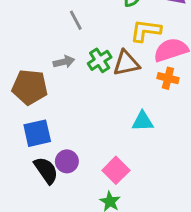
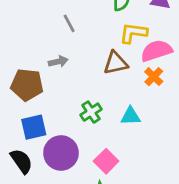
green cross: (100, 60) -> (91, 112), moved
orange cross: (168, 78) -> (154, 77), turned 30
purple circle: (67, 161) -> (61, 153), size x1.6
black semicircle: (46, 170) -> (21, 161), moved

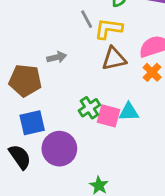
gray line: (69, 23) -> (87, 19), moved
yellow L-shape: (133, 33) -> (108, 29), moved
pink square: (106, 161) -> (108, 116), moved, turned -30

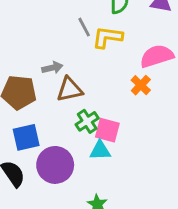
brown triangle: (114, 59) -> (70, 89), moved
orange cross: (152, 72) -> (141, 85), moved
cyan triangle: (129, 112) -> (100, 150), moved

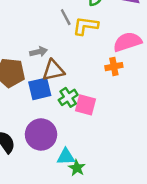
orange cross: (141, 85) -> (114, 67), turned 35
blue square: (26, 137) -> (40, 89), moved
cyan triangle: (100, 150) -> (66, 157), moved

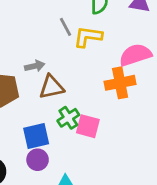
orange cross: (114, 67) -> (120, 83), size x1.5
blue square: (40, 89) -> (36, 136), moved
purple circle: (41, 134) -> (38, 160), size x0.6

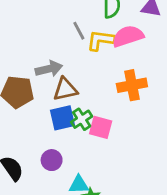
pink semicircle: (135, 55) -> (128, 36), moved
gray arrow: (35, 66) -> (49, 69), size x1.4
blue square: (36, 136) -> (63, 118), moved

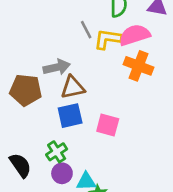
orange cross: (132, 85) -> (139, 66), moved, turned 32
green cross: (82, 119) -> (57, 152), moved
purple circle: (52, 160) -> (62, 173), moved

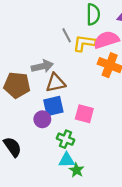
green cross: (57, 152) -> (66, 139), moved, turned -35
purple circle: (62, 173) -> (42, 119), moved

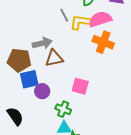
blue square: (53, 106) -> (29, 79), moved

